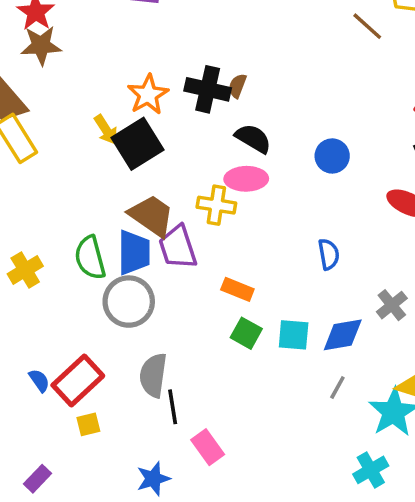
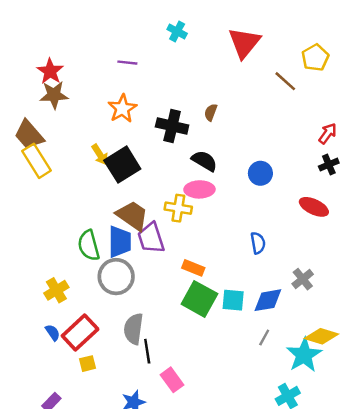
brown semicircle: (237, 86) -> (211, 112), moved
orange star: (148, 95) -> (122, 109), moved
yellow cross: (25, 270) -> (56, 290), moved
green square: (246, 333) -> (199, 299), size x1.6

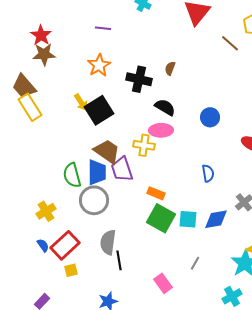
gray line: (264, 337) -> (195, 263), moved
pink rectangle: (172, 380) -> (163, 283), moved

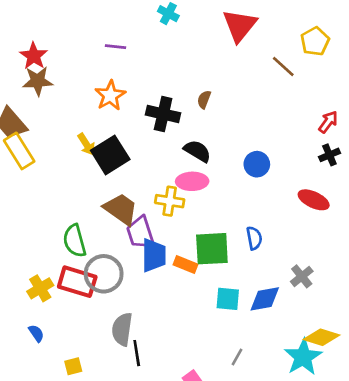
blue trapezoid: (97, 172) -> (154, 255), moved
green square: (161, 218) -> (212, 249), moved, turned -32
red rectangle: (65, 245) -> (77, 282), moved, turned 60

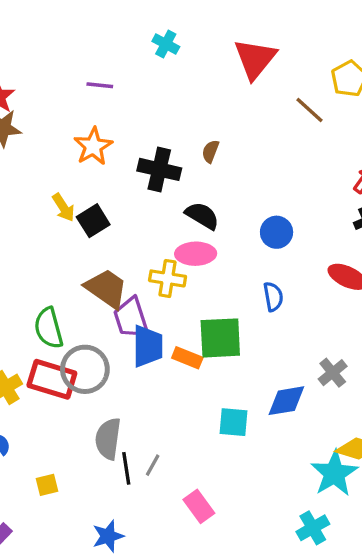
black square: (110, 155) -> (93, 221), size x0.7
blue semicircle: (254, 238) -> (273, 297), moved
cyan square: (228, 299) -> (234, 422), moved
gray line: (237, 357) -> (153, 465), moved

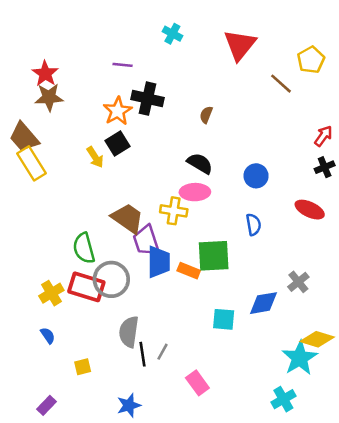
black cross: (159, 169) -> (147, 99), moved
black square: (93, 221) -> (118, 143), moved

